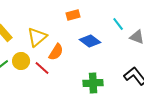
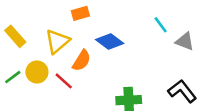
orange rectangle: (73, 15) -> (80, 13), moved
blue diamond: (90, 41) -> (110, 41), moved

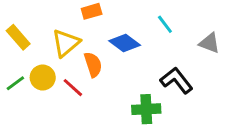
cyan line: (161, 25) -> (165, 24), moved
orange semicircle: (82, 61) -> (93, 65), turned -50
black L-shape: (182, 91) -> (176, 80), moved

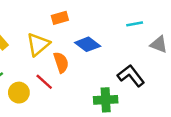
cyan line: (165, 24) -> (135, 24), moved, turned -63
yellow circle: (43, 78) -> (19, 93), moved

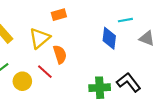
blue diamond: (88, 44) -> (109, 38), moved, turned 60
black L-shape: (131, 76) -> (129, 82), moved

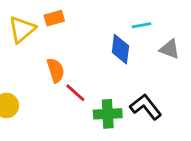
yellow triangle: (40, 38) -> (22, 29), moved
red line: (45, 72) -> (75, 93), moved

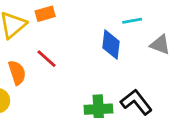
orange semicircle: (56, 70) -> (17, 73), moved
red line: (75, 93) -> (47, 59), moved

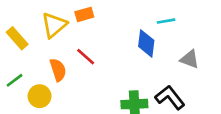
gray triangle: (160, 45) -> (190, 59), moved

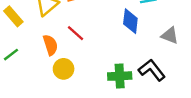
yellow circle: (40, 96) -> (64, 69), moved

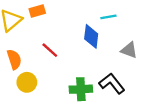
red line: (75, 33) -> (50, 50), moved

